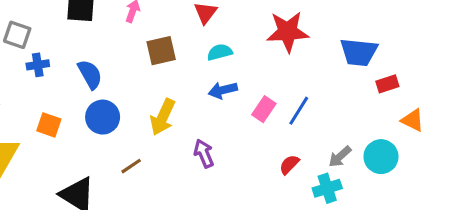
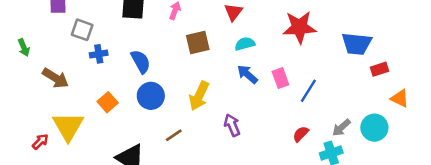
blue arrow: (223, 90) -> (247, 74), turned 55
pink rectangle: (264, 109) -> (280, 78), moved, turned -54
orange square: (49, 125) -> (108, 102), turned 30

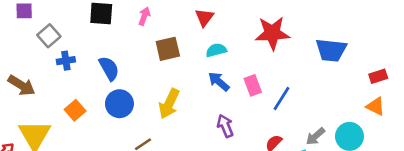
gray square: (82, 30) -> (49, 36), turned 30
red rectangle: (379, 69) -> (378, 76), moved
purple arrow: (232, 125) -> (225, 126), moved

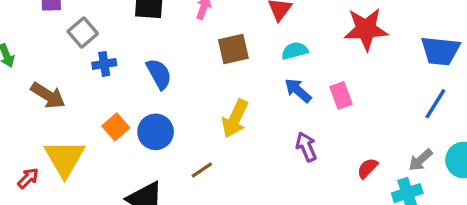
blue line: (281, 98) -> (435, 104), moved
blue circle: (119, 104) -> (156, 132), moved

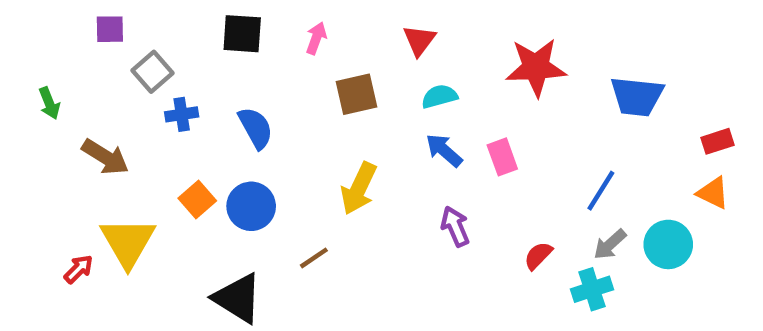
blue line: (435, 104) -> (601, 191), moved

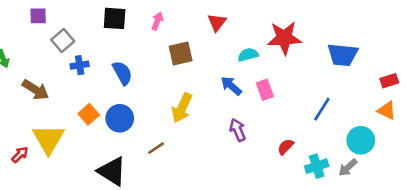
cyan semicircle: (440, 96) -> (248, 55), moved
gray arrow: (610, 244) -> (348, 167), moved

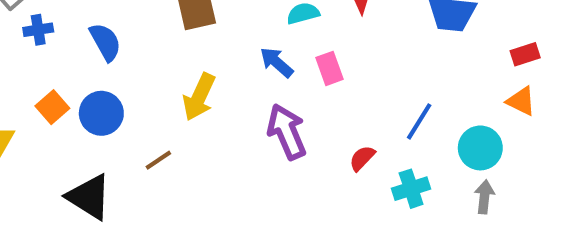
blue line: (322, 109) -> (419, 121), moved
purple arrow: (238, 130) -> (287, 132), size x1.5
gray arrow: (348, 167) -> (484, 197), moved, turned 138

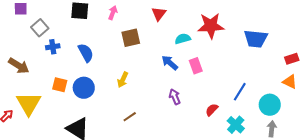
yellow arrow: (199, 97) -> (123, 80), moved, size x0.7
orange square: (52, 107) -> (60, 85), turned -35
purple arrow: (287, 132) -> (175, 97), size x0.6
brown line: (158, 160) -> (130, 117), moved
cyan cross: (411, 189) -> (236, 125), turned -30

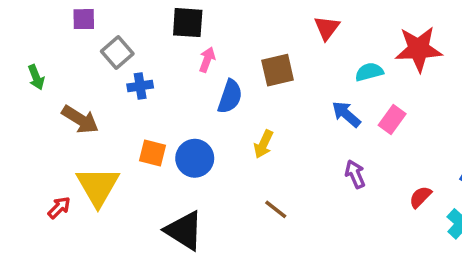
pink arrow: (113, 13) -> (207, 60), moved
blue semicircle: (86, 53) -> (230, 97), moved, turned 48
pink rectangle: (196, 66) -> (392, 119), turned 56
brown line: (130, 117) -> (276, 209), turned 72

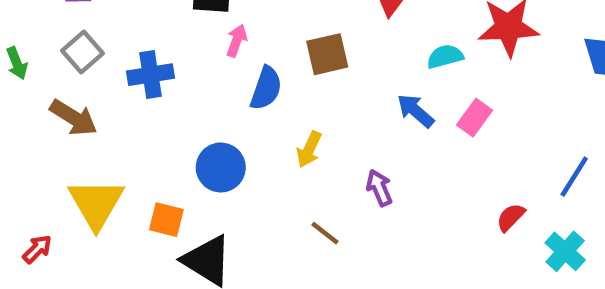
gray square: (117, 53) -> (83, 52), moved
blue cross: (140, 86) -> (151, 75), size x1.4
orange square: (152, 153) -> (166, 220), moved
purple arrow: (355, 174) -> (379, 188), moved
red arrow: (59, 208) -> (37, 249), moved

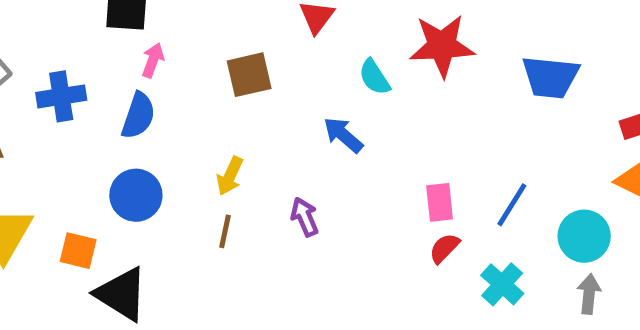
cyan semicircle: (445, 56) -> (374, 77), turned -108
blue semicircle: (266, 88) -> (138, 116), moved
pink rectangle: (474, 118) -> (440, 202), moved, turned -42
brown line: (325, 233) -> (225, 231), moved, turned 64

